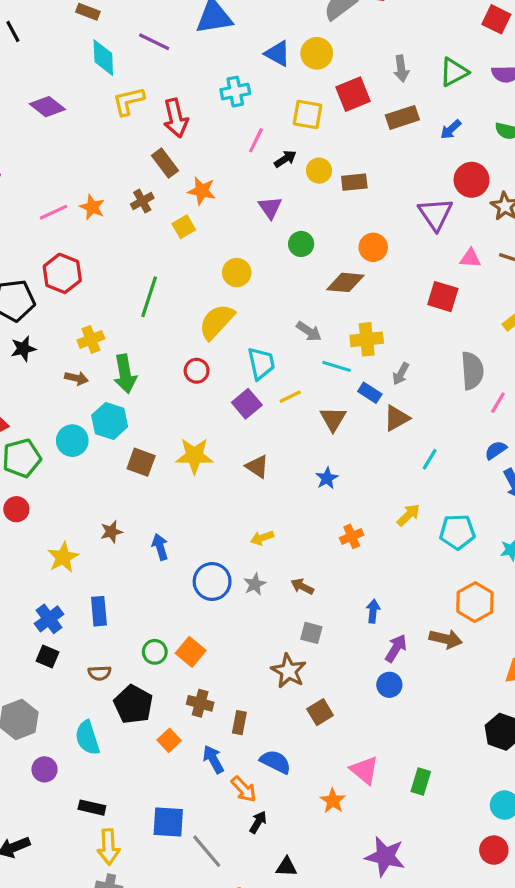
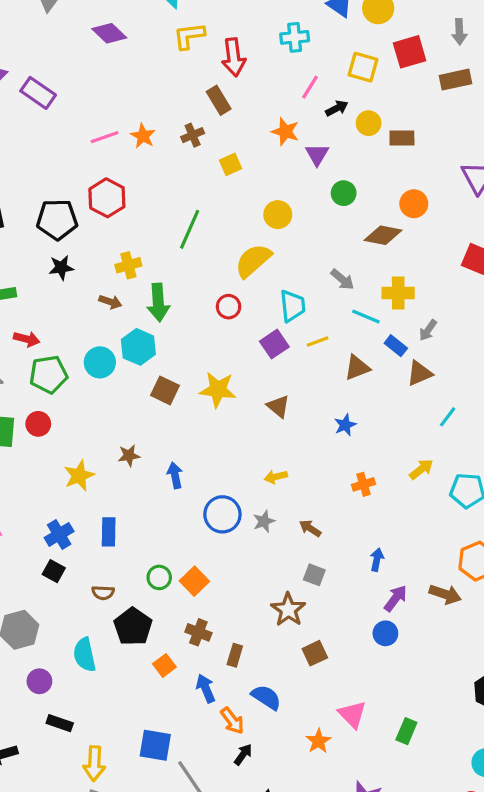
orange star: (202, 191) -> (285, 132), moved
brown triangle: (333, 419) -> (357, 368), turned 32
black rectangle: (92, 808) -> (60, 723), moved

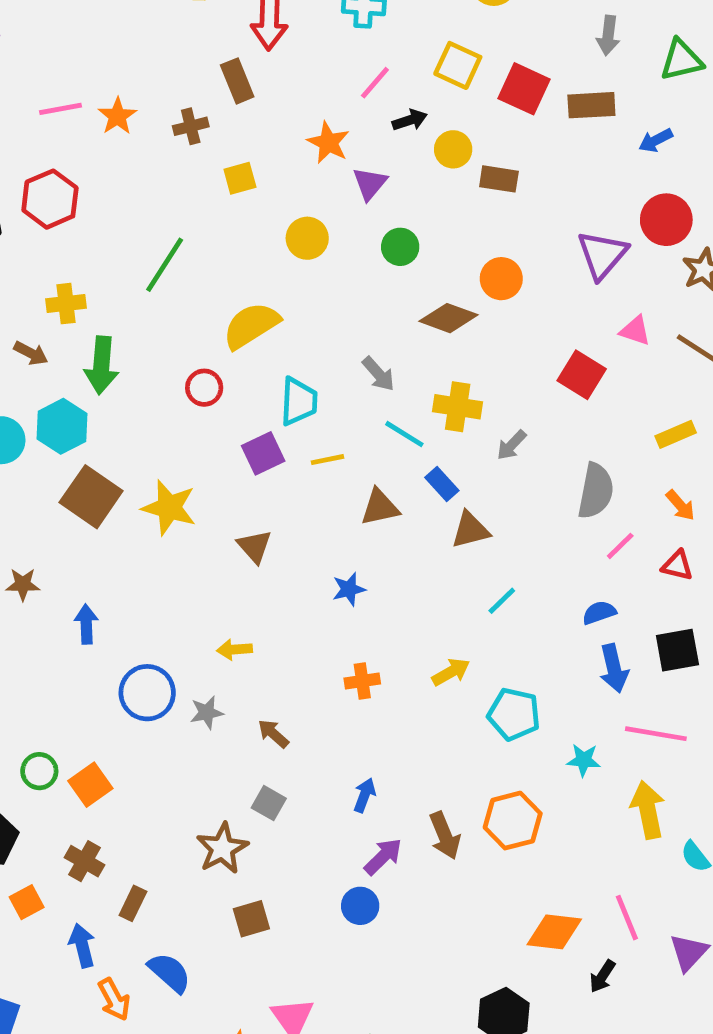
red square: (410, 52) -> (524, 89), moved, turned 32
yellow circle: (278, 215) -> (307, 238), moved
gray arrow: (428, 330) -> (512, 445), moved
brown square: (165, 390) -> (91, 497), size x1.4
brown arrow: (445, 594) -> (445, 836), moved, turned 40

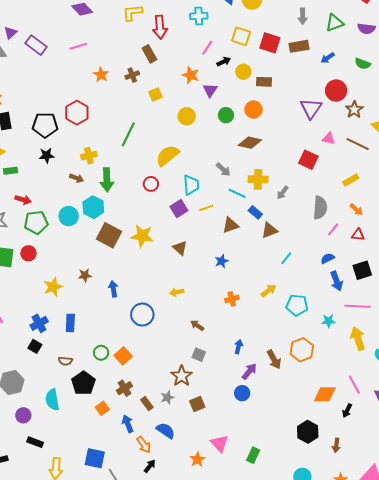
pink line: (61, 109) -> (78, 46), moved
orange circle: (501, 279) -> (253, 110), moved
gray star: (207, 713) -> (167, 397), moved
brown cross: (84, 861) -> (124, 388), turned 35
brown rectangle: (133, 903) -> (147, 403), turned -56

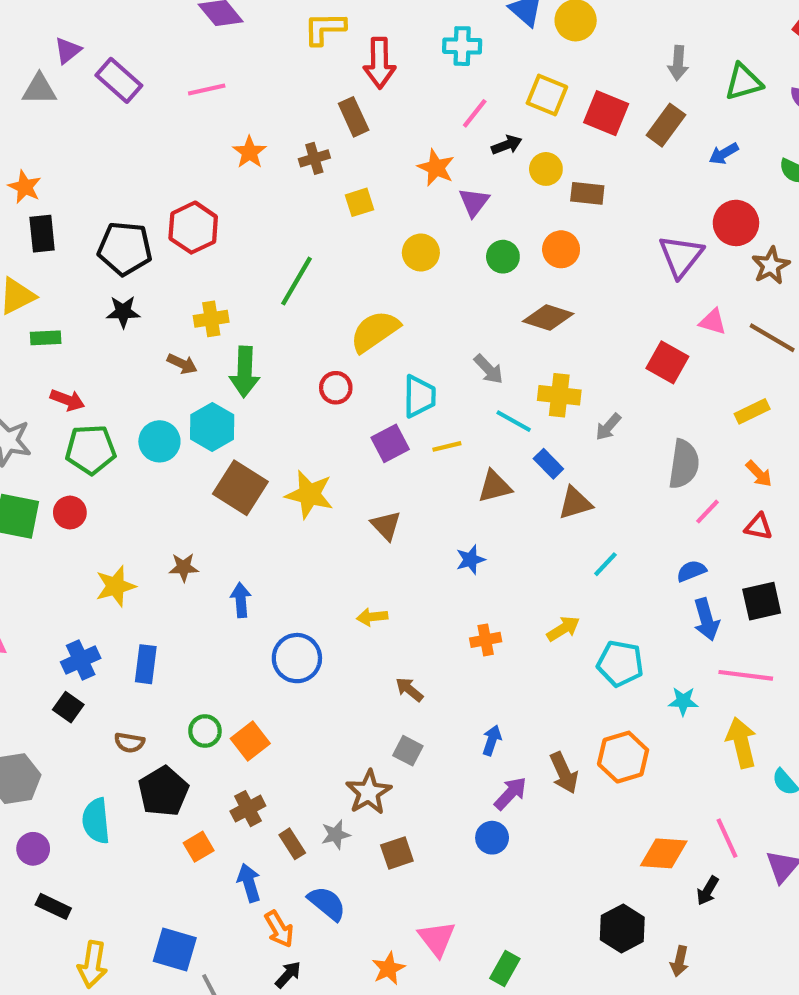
brown rectangle: (299, 46) -> (666, 125), turned -48

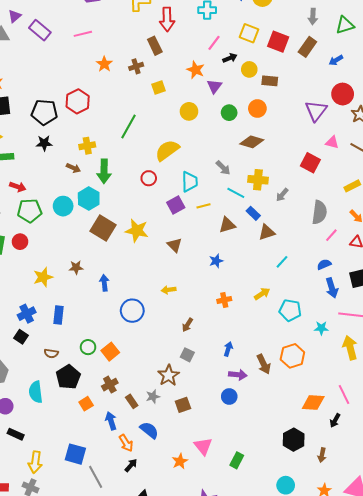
brown arrow: (409, 689) -> (187, 325), turned -96
purple arrow: (510, 793) -> (238, 375), turned 54

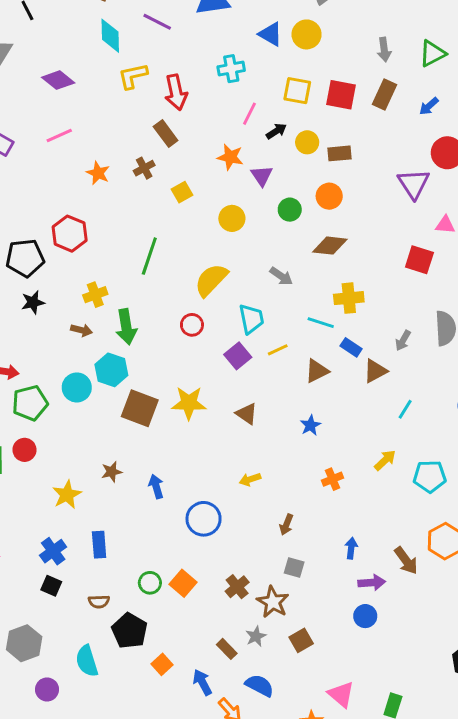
gray arrow: (223, 168) -> (281, 276), moved
gray arrow: (282, 195) -> (403, 340), moved
brown cross: (110, 385) -> (237, 587), moved

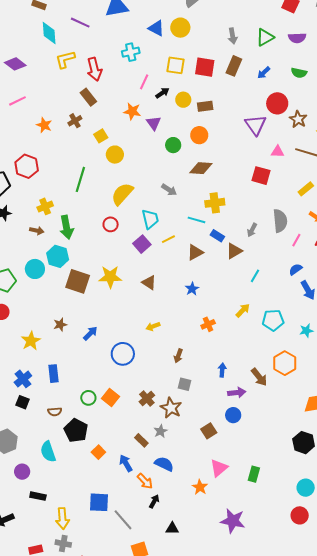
yellow circle: (232, 218) -> (115, 155), moved
blue arrow: (156, 486) -> (90, 333), turned 63
brown square: (301, 640) -> (209, 431), moved
pink triangle: (341, 694) -> (219, 468), turned 42

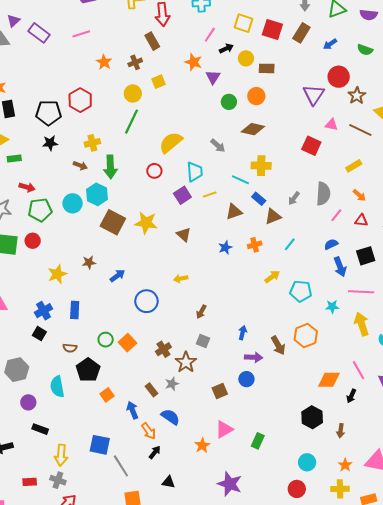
yellow circle: (115, 155) -> (133, 93), moved
orange cross: (208, 324) -> (255, 245), moved

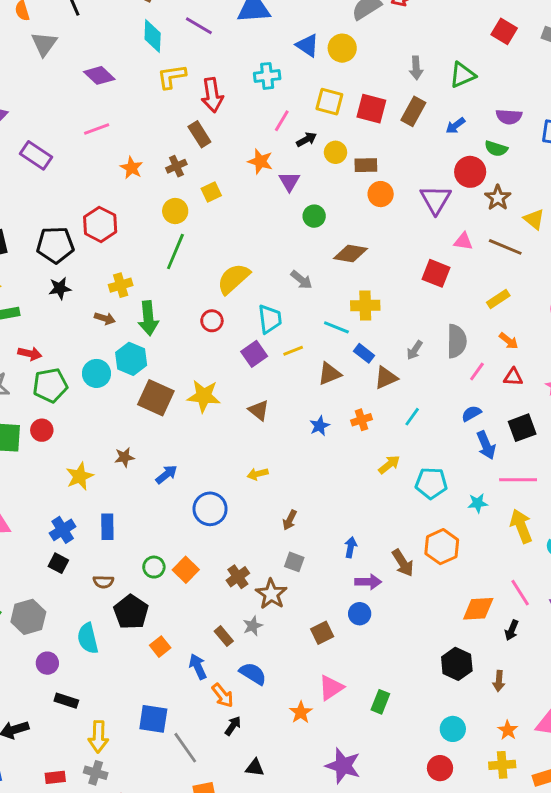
purple semicircle: (369, 15) -> (509, 117), moved
purple rectangle: (39, 33) -> (36, 155), moved
green semicircle: (365, 50) -> (496, 149), moved
orange circle: (256, 96) -> (381, 194), moved

